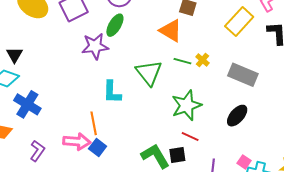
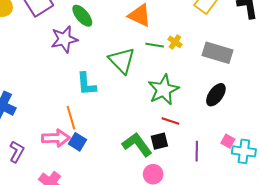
green ellipse: (115, 25) -> (82, 16), turned -65

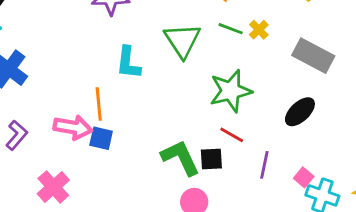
blue square: (78, 142) -> (101, 138), turned -30
purple line: (197, 151) -> (264, 165), moved

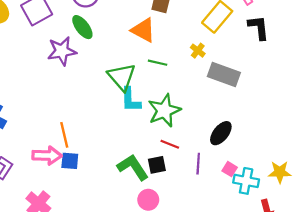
yellow cross: (259, 30) -> (198, 51), moved
cyan L-shape: (128, 63) -> (130, 100), moved
black ellipse: (300, 112) -> (221, 133), moved

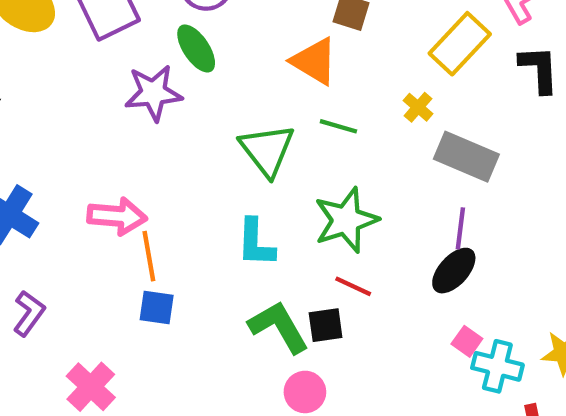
cyan L-shape: (130, 100) -> (256, 243), moved
pink arrow: (47, 156) -> (117, 216), moved
purple line: (198, 164) -> (460, 228), moved

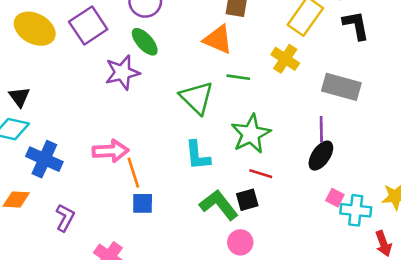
yellow cross: (418, 107) -> (285, 59), size x1.5
gray rectangle: (466, 157) -> (341, 87), moved

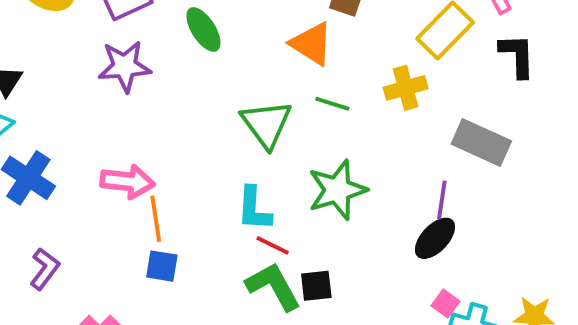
yellow cross: (285, 59) -> (406, 88), turned 32
purple star: (122, 72) -> (125, 66), moved
red line: (261, 174) -> (273, 245), moved

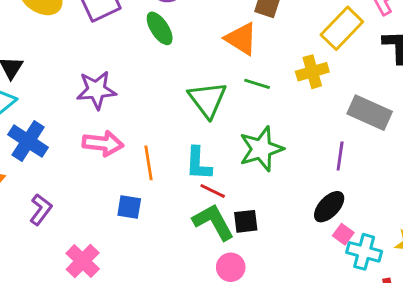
purple star: (125, 66) -> (96, 90), moved
orange line: (156, 219) -> (148, 163), moved
black ellipse: (435, 238) -> (329, 207), moved

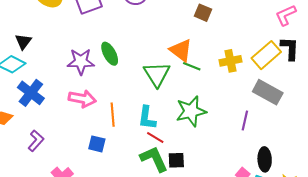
green ellipse: (160, 28) -> (110, 54), moved
yellow rectangle: (342, 28) -> (266, 55), moved
orange triangle: (241, 39) -> (181, 50), moved
black ellipse: (329, 207) -> (265, 159), moved, turned -50

